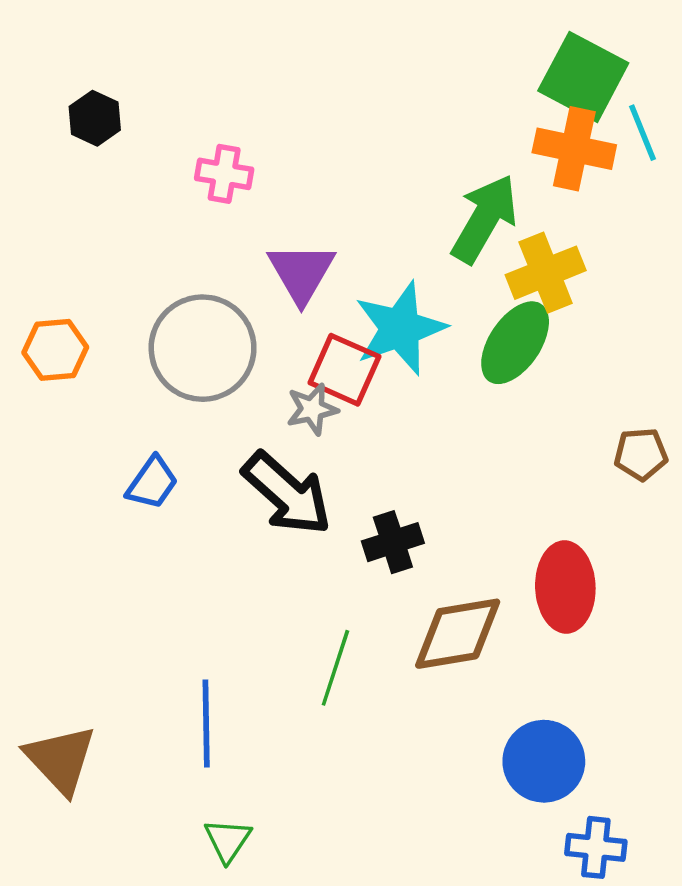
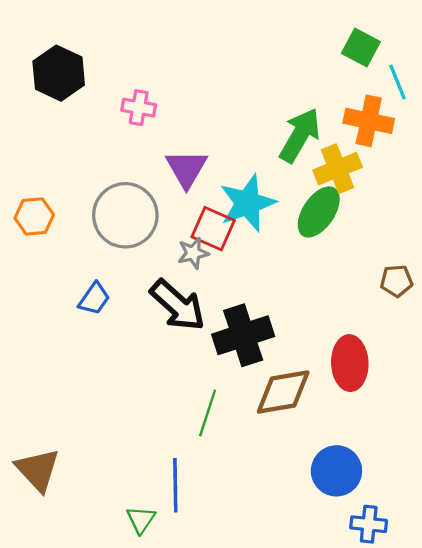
green square: (583, 77) -> (361, 48), size x0.7
black hexagon: (95, 118) -> (59, 73), size x1.6
orange cross: (574, 149) -> (369, 121), moved
black cross: (393, 542) -> (243, 335), size x1.6
blue line: (206, 724) -> (175, 485), moved

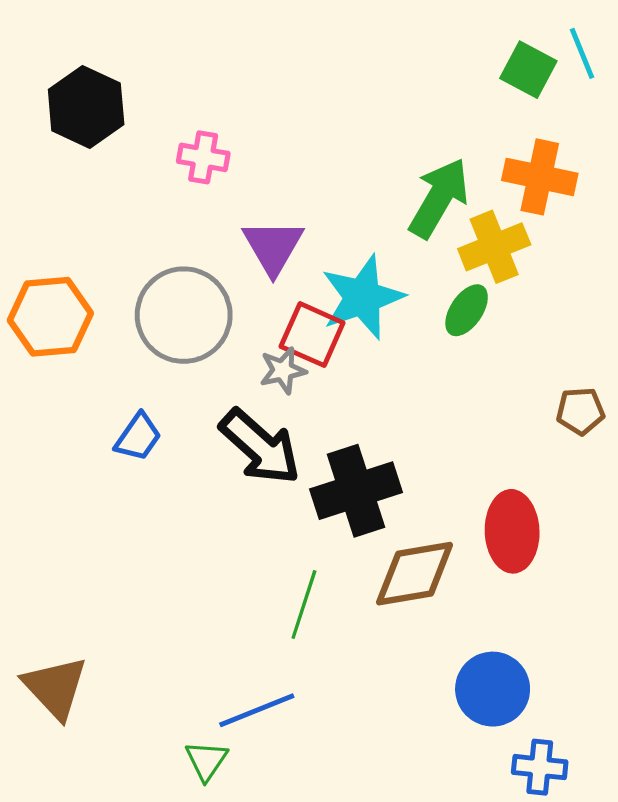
cyan line: (398, 82) -> (582, 53), moved
green ellipse: (319, 212) -> (467, 310), size x0.7
orange hexagon: (34, 216) -> (50, 317), size x1.4
blue line: (175, 485) -> (257, 710), turned 69

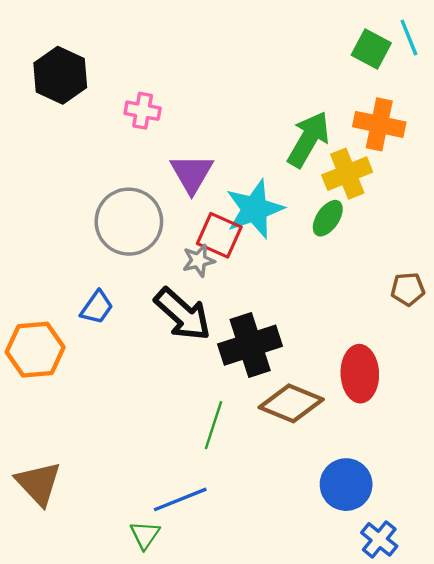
orange hexagon: (50, 317) -> (35, 350), moved
brown diamond: (415, 574) -> (291, 403), turned 32
blue cross: (540, 767) -> (379, 539), turned 33

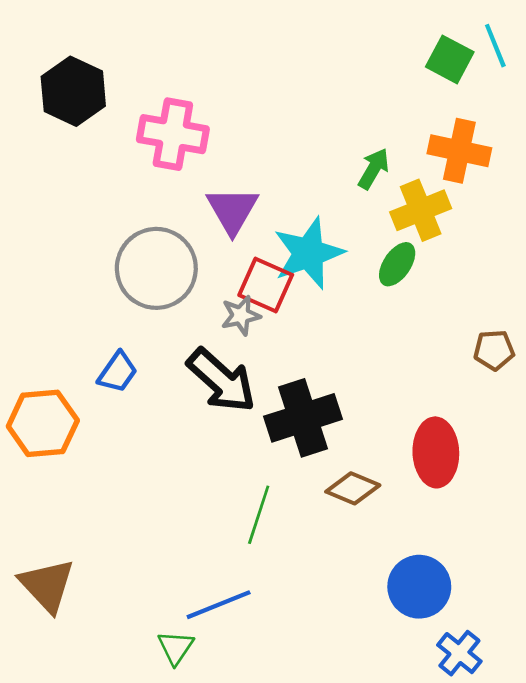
pink cross: (143, 111) -> (173, 134), size x1.6
green arrow: (308, 139) -> (374, 169), size x0.6
brown diamond: (291, 403) -> (353, 488), size x0.7

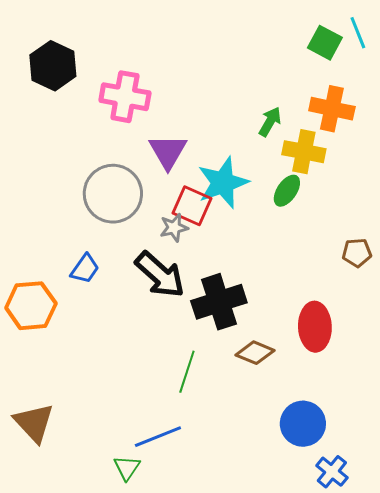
yellow cross: (421, 210) -> (304, 152), turned 33

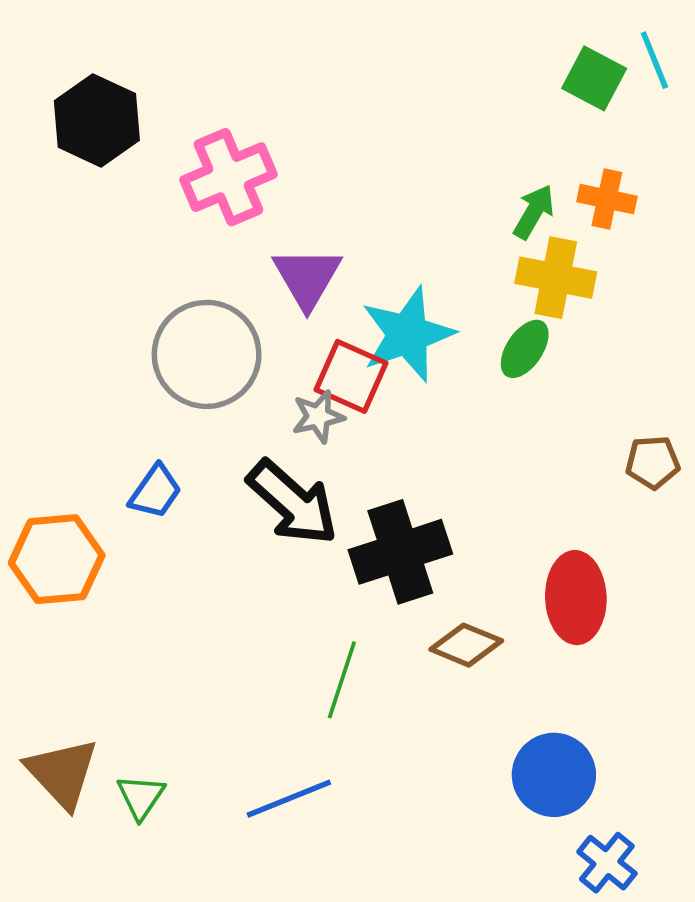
pink cross: (125, 97) -> (229, 177), turned -33
orange cross: (332, 109) -> (607, 199), size x0.7
green arrow: (270, 122) -> (534, 212), moved
green triangle: (127, 468) -> (141, 797), moved

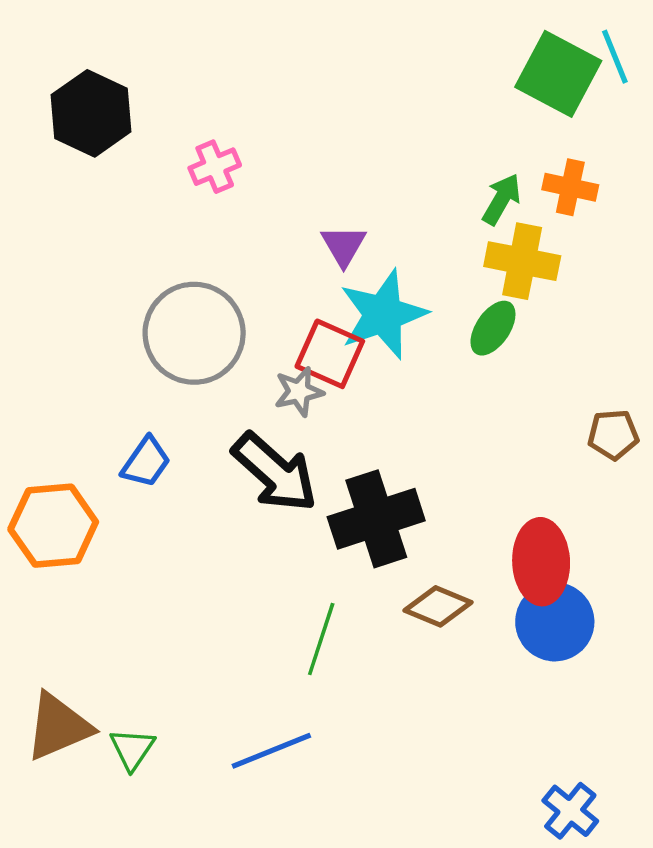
green square: (594, 78) -> (558, 74), size x1.4
pink cross: (229, 177) -> (215, 167), size x0.6
purple triangle: (307, 278) -> (344, 246), moved, size x0.7
brown triangle: (62, 773) -> (58, 727), turned 50
blue circle: (554, 775) -> (555, 622), moved

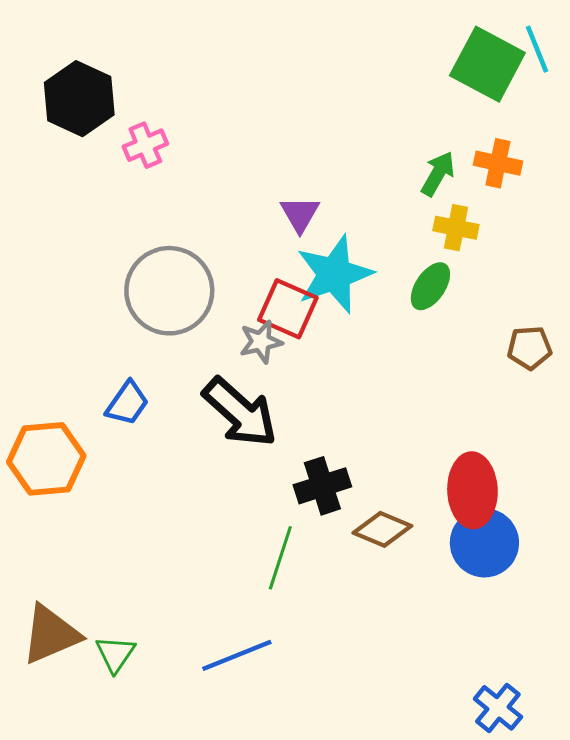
pink cross: (215, 167) -> (145, 145), moved
yellow cross: (522, 261) -> (456, 228), size x0.7
brown pentagon: (613, 435) -> (529, 348), moved
black cross: (376, 519) -> (322, 486), moved, size x0.7

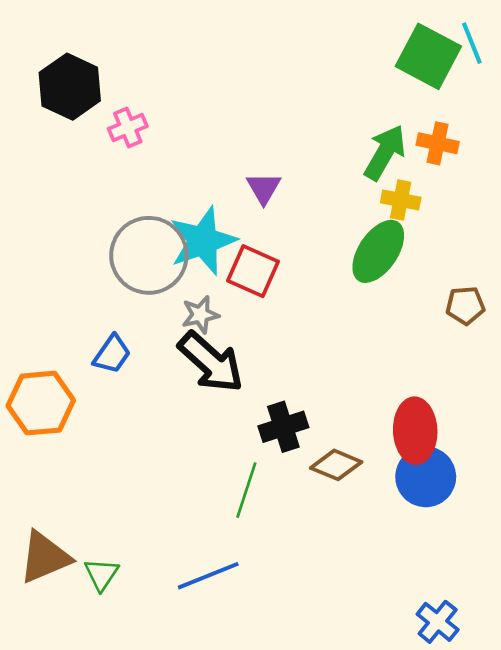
green arrow: (438, 174) -> (385, 153), size x1.4
cyan star: (334, 274) -> (203, 241), moved
green ellipse: (430, 286) -> (378, 251), size x1.5
gray star: (261, 342) -> (200, 315), moved

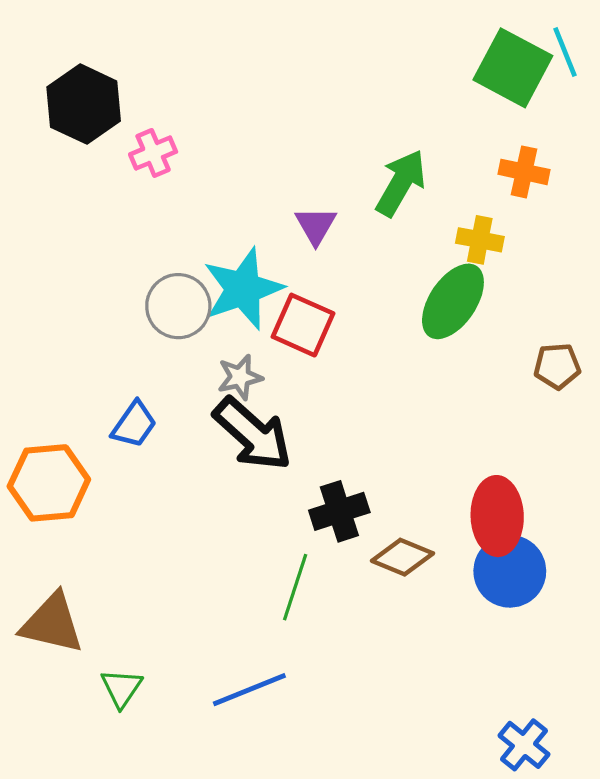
green arrow: (385, 153) -> (401, 183), moved
gray circle: (149, 255) -> (178, 306), size x0.7
brown triangle: (45, 557) -> (52, 623), moved, turned 36

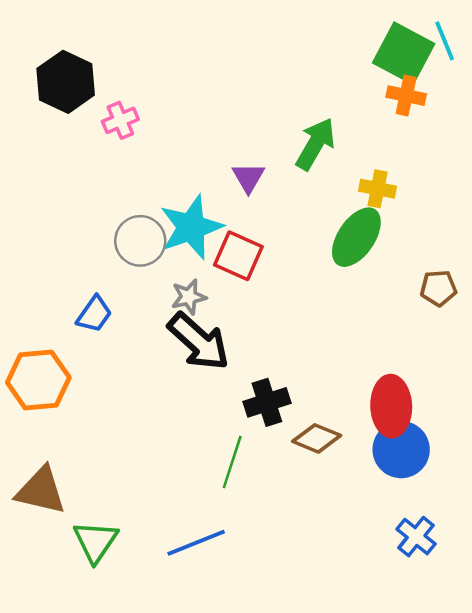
orange cross: (524, 172) -> (406, 96), moved
blue trapezoid: (134, 424) -> (94, 314), moved
green triangle: (121, 688) -> (95, 542), size x1.4
blue cross: (524, 745) -> (416, 537), moved

